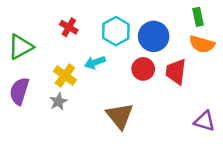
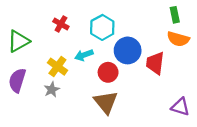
blue circle: (154, 36) -> (128, 50), moved
red circle: (143, 69) -> (108, 72), moved

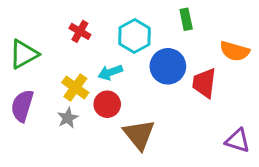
green rectangle: (175, 15) -> (186, 19), moved
red circle: (108, 72) -> (107, 104), moved

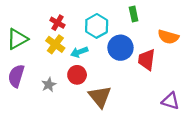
yellow cross: (75, 88) -> (55, 44), moved

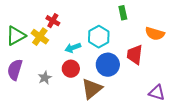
cyan hexagon: (97, 26) -> (99, 37), moved
yellow cross: (55, 44) -> (40, 37), moved
blue circle: (120, 48) -> (108, 65), moved
brown triangle: (100, 97) -> (92, 89), turned 30

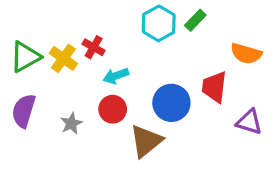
green rectangle: (123, 13) -> (195, 20), turned 56
red cross: (53, 21) -> (94, 47), moved
cyan hexagon: (99, 37) -> (159, 23), moved
purple triangle: (157, 93) -> (249, 122), moved

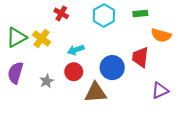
green rectangle: (195, 20) -> (140, 13), moved, turned 40
red cross: (94, 47) -> (61, 13), moved
purple triangle: (249, 122) -> (160, 90), moved, turned -42
brown triangle: (146, 141) -> (96, 93), turned 35

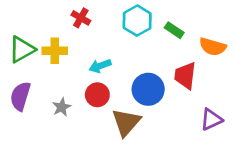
green rectangle: (140, 13) -> (174, 30), moved, turned 40
yellow cross: (41, 38) -> (55, 51), turned -36
brown triangle: (96, 93) -> (126, 122), turned -45

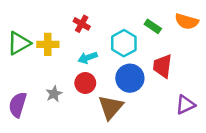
red cross: (81, 18) -> (82, 24), moved
cyan hexagon: (137, 21) -> (124, 43), moved
orange semicircle: (213, 47) -> (187, 21), moved
purple semicircle: (20, 96) -> (18, 105), moved

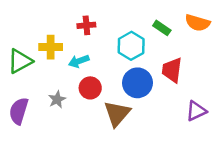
red cross: (82, 24) -> (86, 25), turned -35
green triangle: (19, 43) -> (20, 61), moved
cyan arrow: (88, 58) -> (79, 61), moved

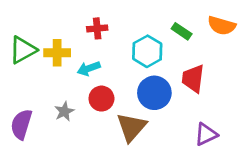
green triangle: (20, 61) -> (23, 50), moved
purple triangle: (196, 111) -> (206, 134), moved

